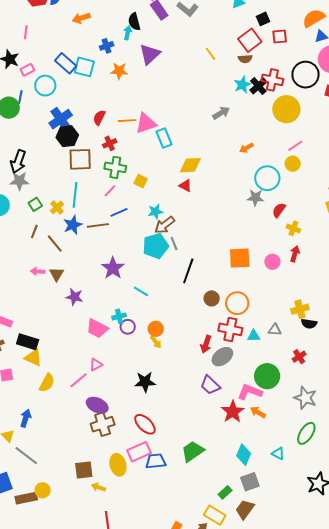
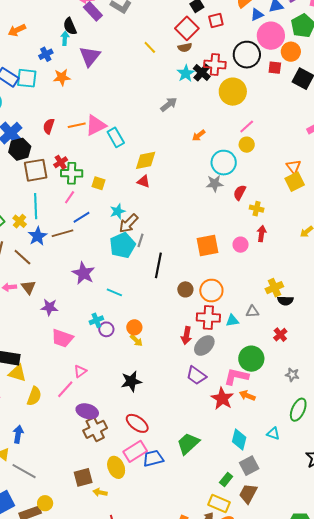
red cross: (110, 143) -> (61, 162), moved
gray line: (174, 244) -> (141, 240), turned 48
pink trapezoid: (97, 328) -> (62, 338), moved
gray star: (305, 398) -> (292, 375), size x0.6

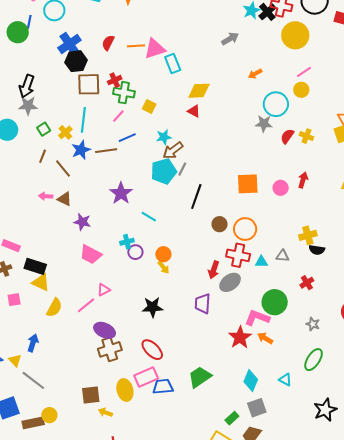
yellow cross: (257, 209) -> (306, 136), moved
brown triangle: (28, 287) -> (65, 199), turned -35
purple trapezoid: (196, 375) -> (203, 304), moved, turned 50

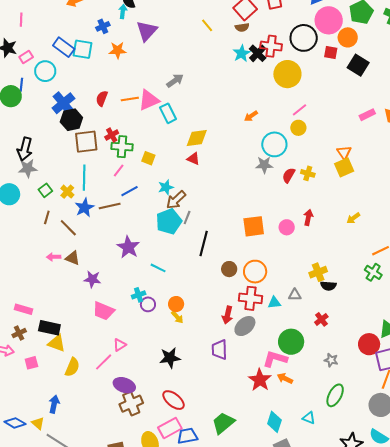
gray arrow: (230, 39) -> (175, 81), moved

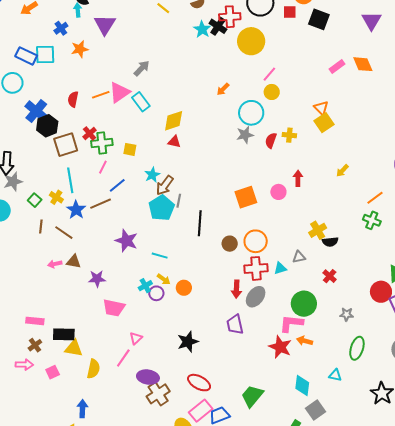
yellow arrow: (177, 317) -> (164, 279), moved

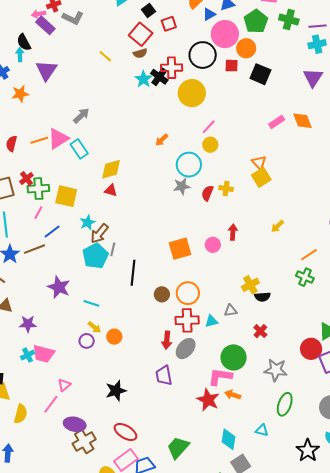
yellow square: (130, 149) -> (66, 196), size x1.6
cyan cross: (145, 286) -> (28, 355), moved
gray star: (347, 314) -> (276, 370), size x1.6

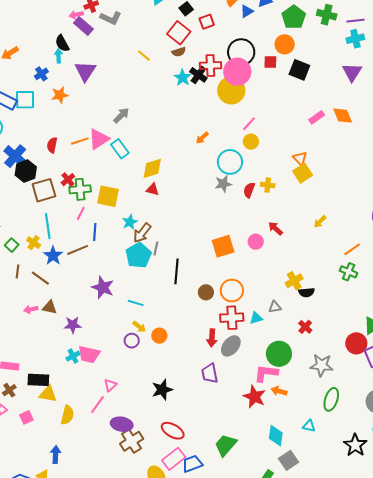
pink circle: (225, 34) -> (237, 72), moved
blue line: (52, 232) -> (95, 232), turned -48
red arrow: (233, 232) -> (275, 228), turned -49

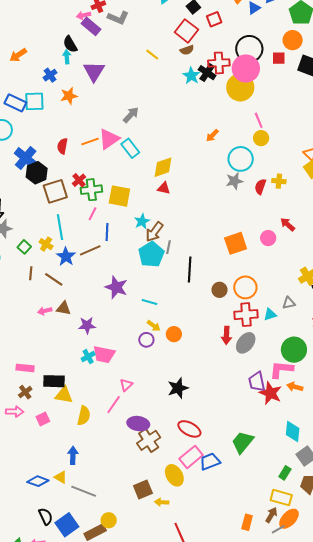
pink line: (249, 124) -> (259, 120), turned -63
purple trapezoid: (210, 373) -> (257, 382), moved

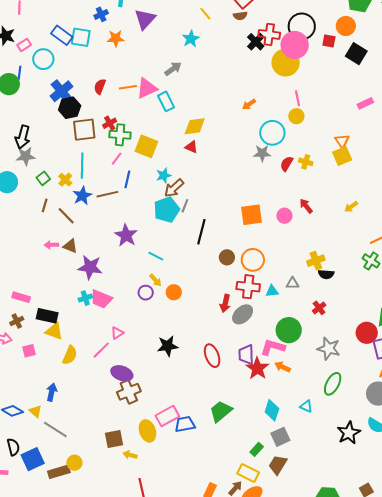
cyan star: (191, 76) -> (191, 39), moved
purple star: (87, 325) -> (90, 267), size x1.4
red ellipse: (189, 429) -> (212, 356), moved, turned 30

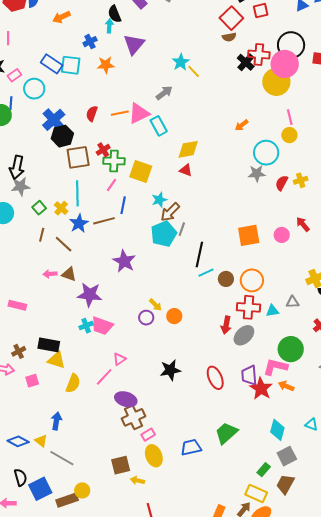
yellow line: (205, 14) -> (194, 71), moved
yellow cross: (306, 162) -> (301, 180), turned -32
cyan line: (156, 256) -> (206, 273), moved, turned -49
pink rectangle: (21, 297) -> (17, 305), moved
pink rectangle: (167, 416) -> (148, 435), moved, size x0.6

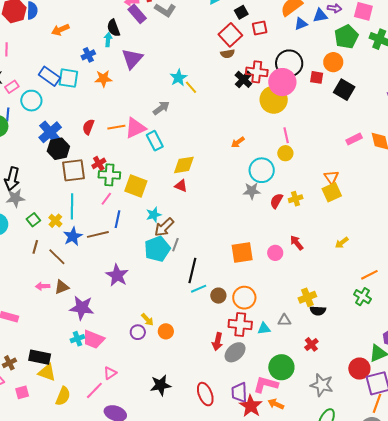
brown triangle: (69, 274) -> (62, 287), turned -42

